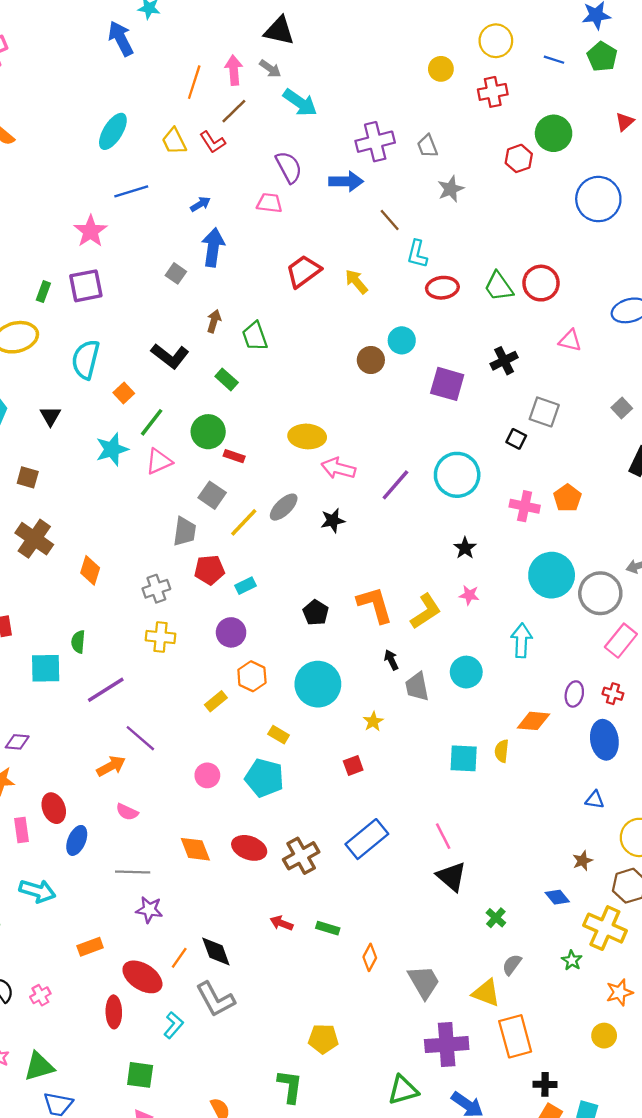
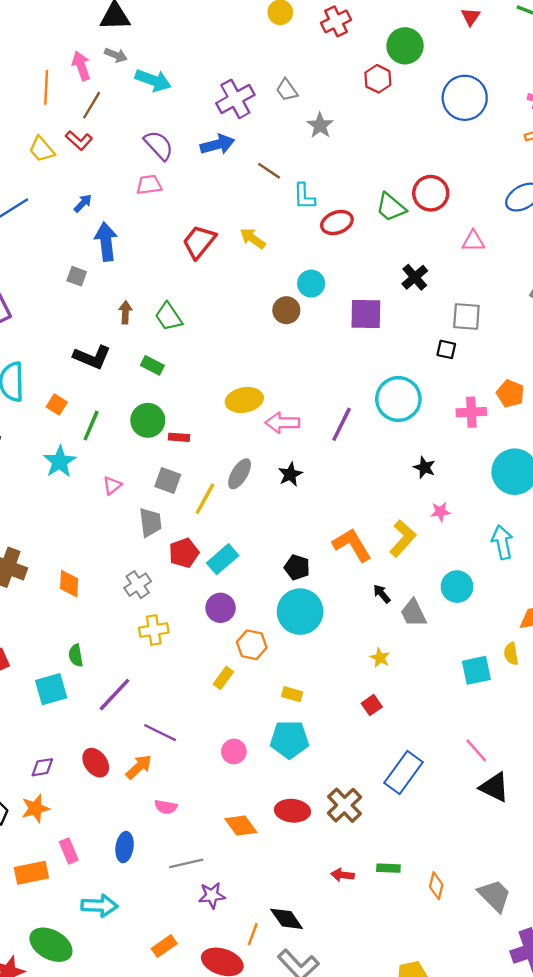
pink triangle: (159, 461) -> (112, 485), moved, size x0.7
cyan rectangle: (245, 586) -> (223, 559), size x1.5
cyan circle: (318, 684) -> (300, 612), moved
red ellipse: (54, 808) -> (96, 763), moved

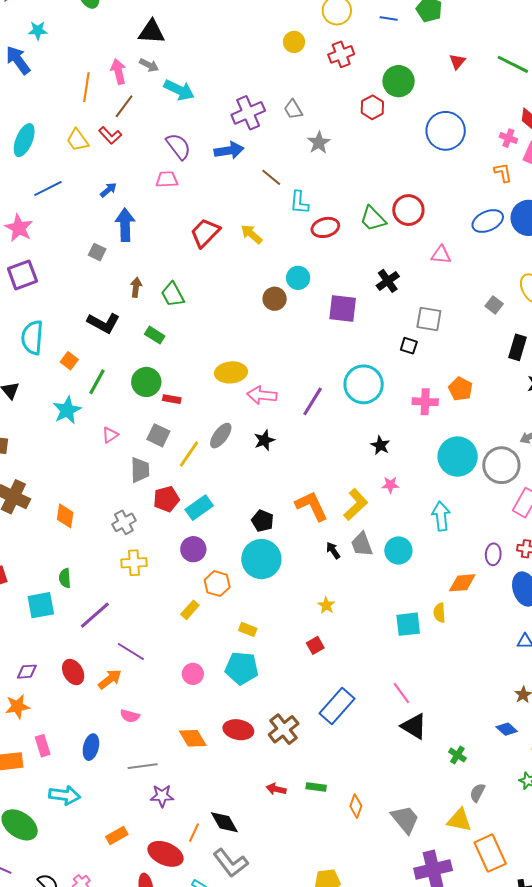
gray trapezoid: (413, 613) -> (362, 544), moved

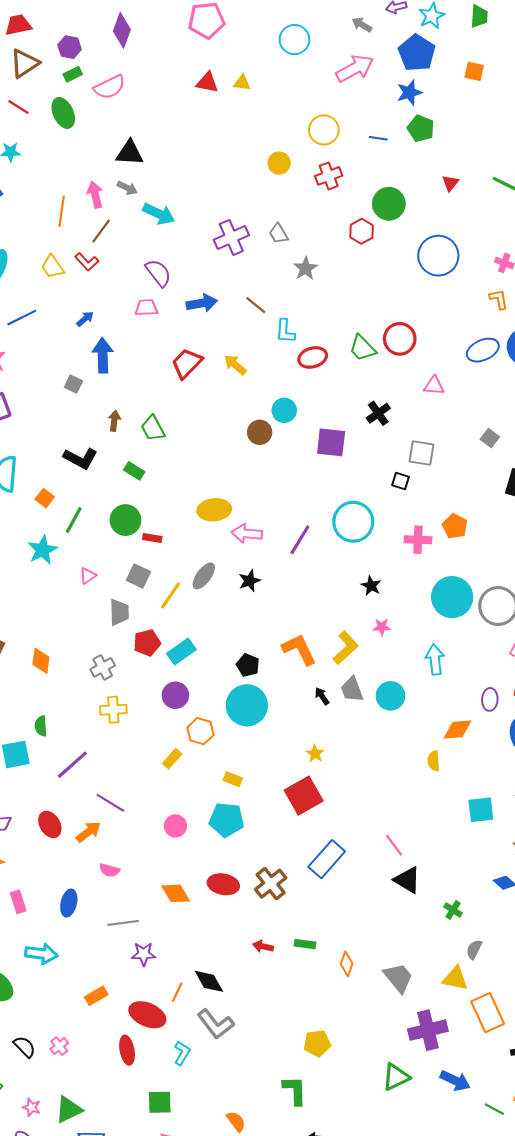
blue arrow: (229, 150) -> (202, 303), moved
cyan square: (408, 624) -> (481, 810), moved
red square: (315, 645) -> (304, 796), size x2.0

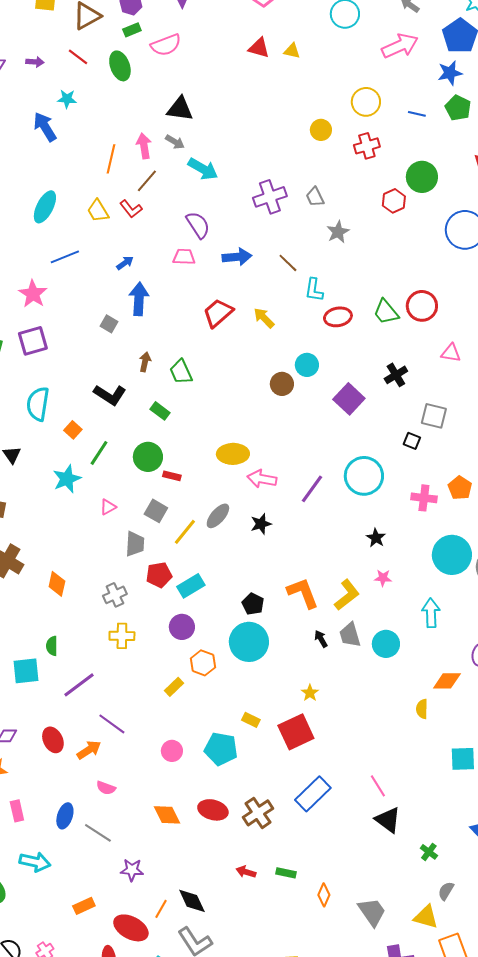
purple square: (331, 442) -> (349, 399), turned 32
yellow rectangle: (233, 779) -> (251, 720), moved
gray line: (123, 923) -> (98, 833), moved, turned 36

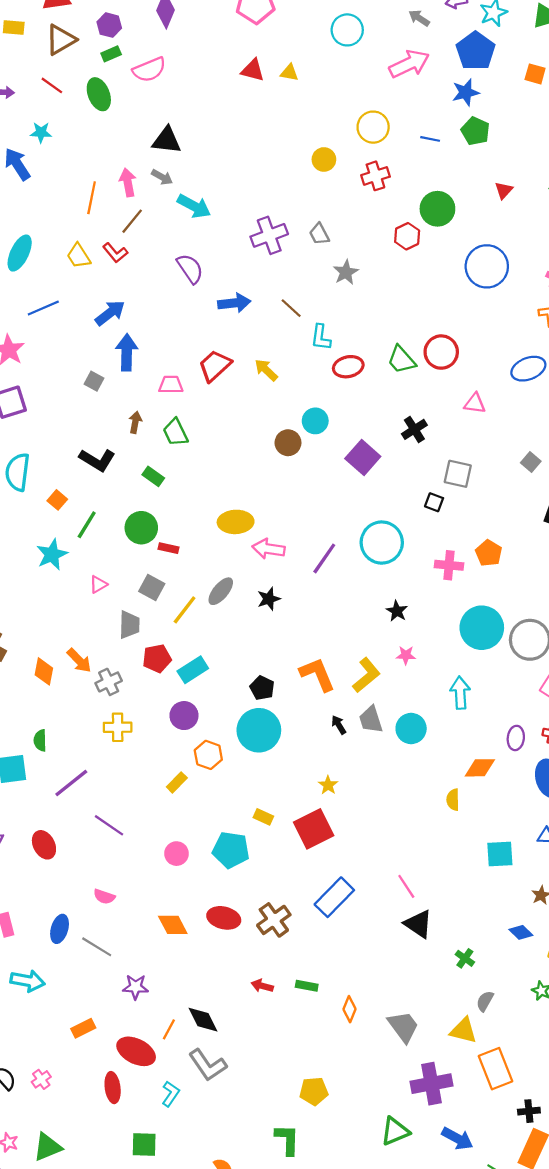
pink trapezoid: (184, 257) -> (171, 385), moved
blue arrow: (125, 263) -> (110, 313), size x1.6
orange arrow: (89, 750) -> (79, 660), moved, turned 80

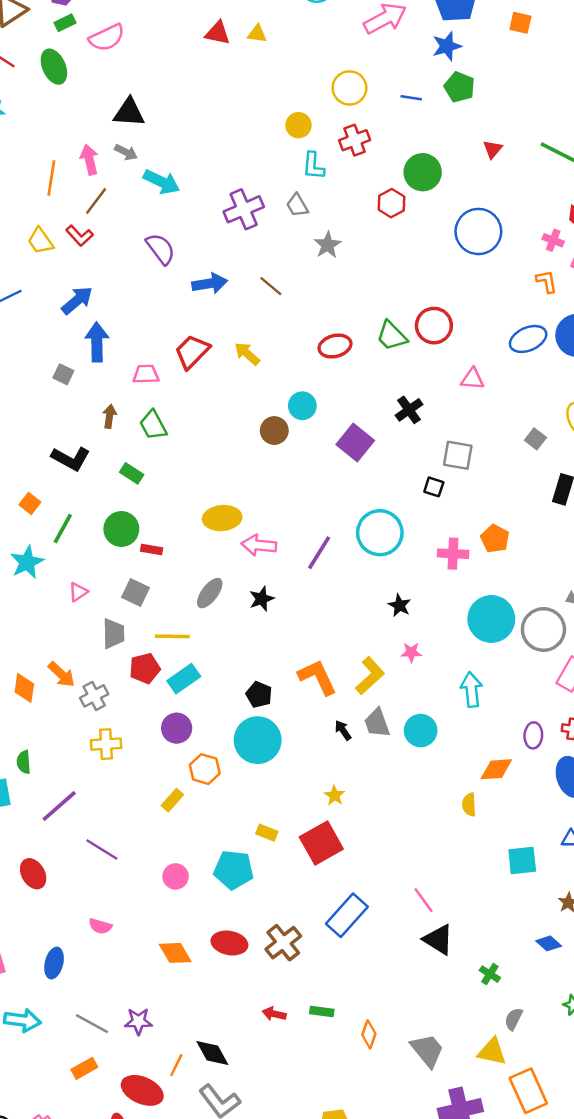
cyan L-shape: (321, 337) -> (313, 166), moved
yellow line: (185, 610) -> (172, 636), moved, turned 56
gray line: (97, 947) -> (92, 1024), moved

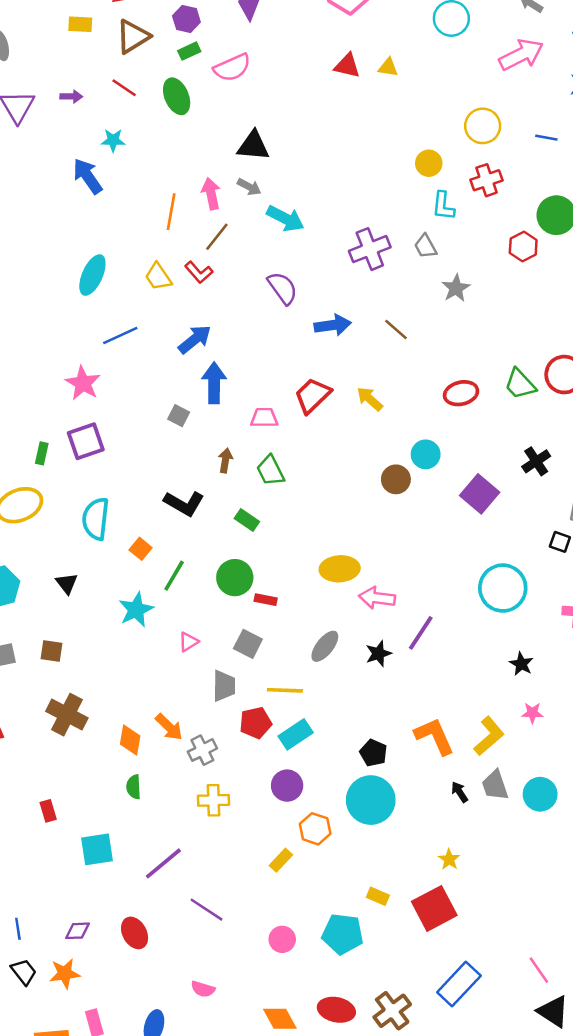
purple line: (319, 553) -> (421, 633), moved
green semicircle: (24, 762) -> (134, 787), moved

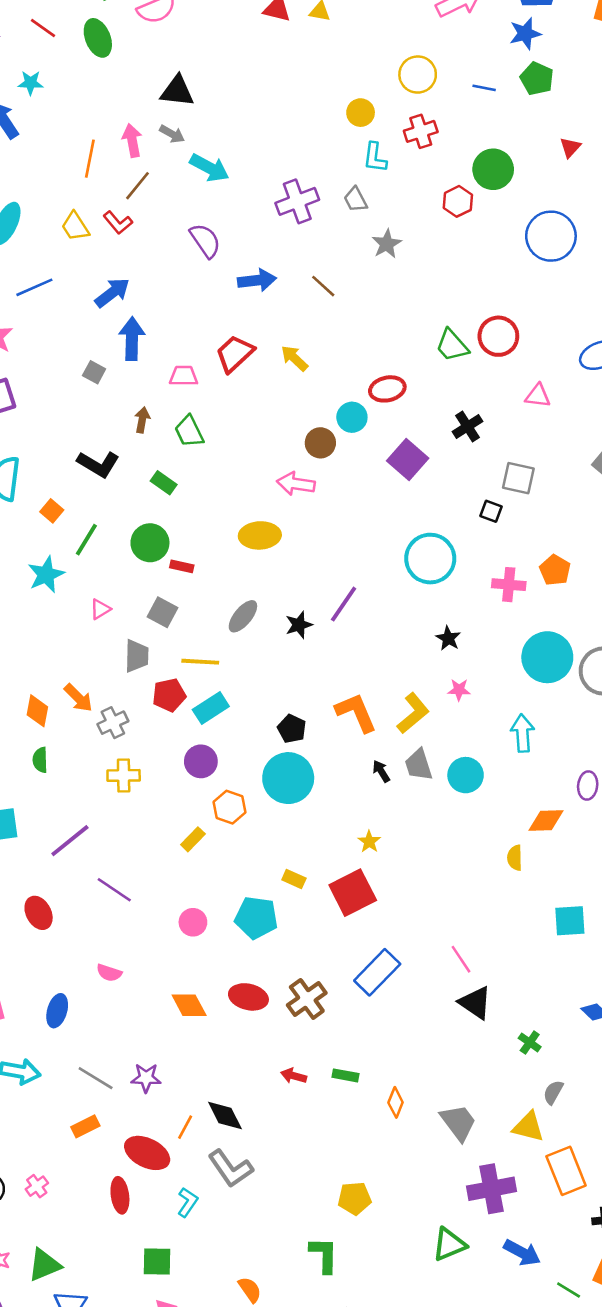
red ellipse: (461, 393) -> (387, 389), moved
pink arrow: (377, 598) -> (296, 484), moved

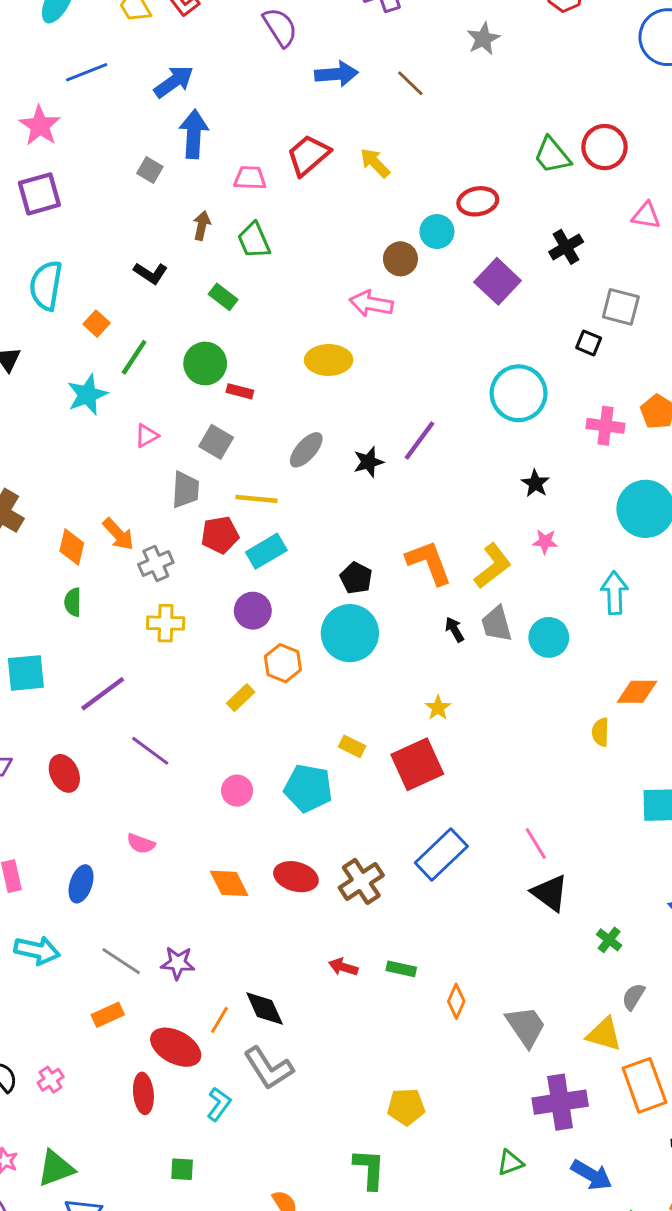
black L-shape: (98, 464) -> (151, 273), size x0.7
green triangle: (449, 1245) -> (510, 1163), size x0.7
green square: (157, 1261) -> (182, 1169), size x0.7

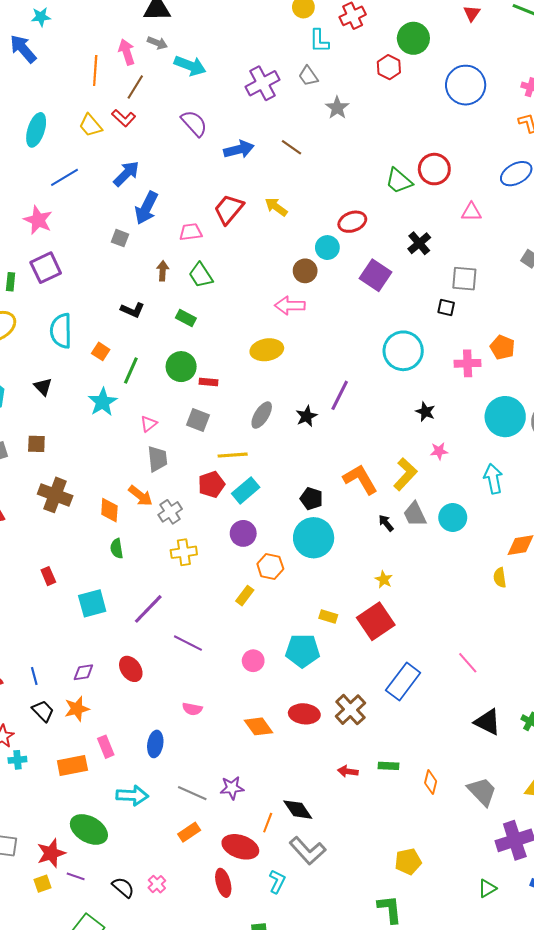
blue arrow: (194, 134) -> (146, 208), turned -148
gray trapezoid: (185, 490) -> (157, 459), moved
black triangle: (550, 893) -> (488, 722), moved

